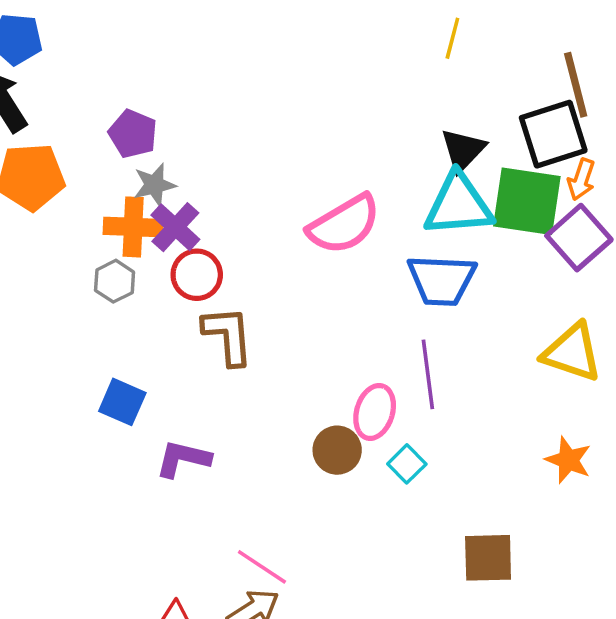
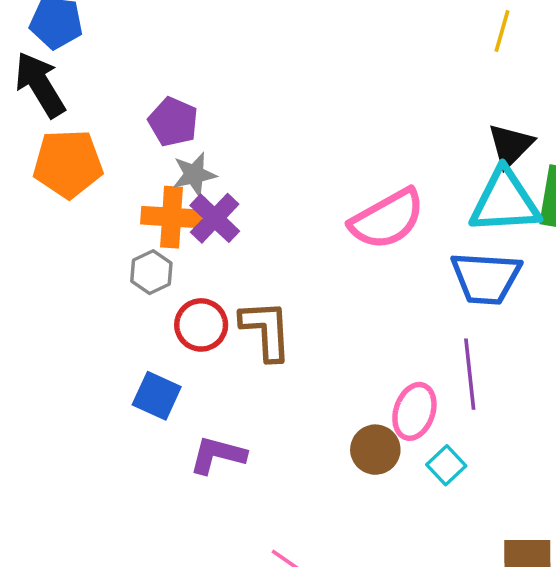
red circle: (197, 275) -> (201, 325), moved

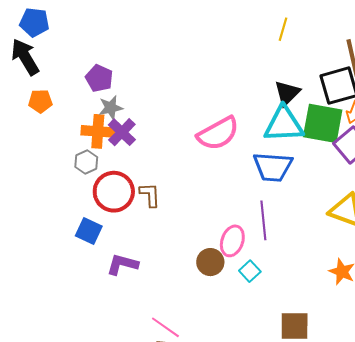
orange pentagon: (68, 164) -> (40, 101), size x0.6
red circle: (201, 325) -> (114, 192), size x1.4
brown L-shape: (266, 330) -> (150, 195), size x0.7

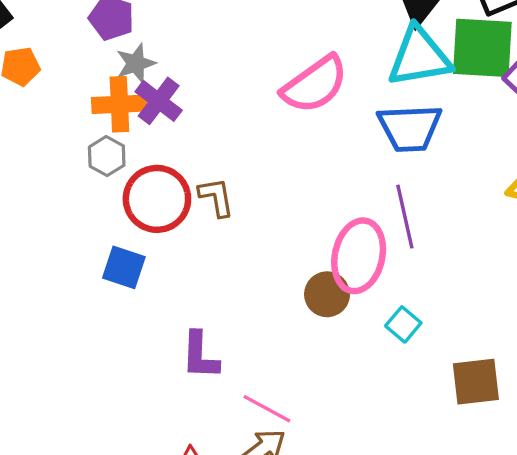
pink ellipse: (232, 241) -> (359, 256), size x1.4
purple L-shape: (122, 264) -> (200, 355), moved, turned -96
cyan square: (250, 271) -> (403, 324), moved

